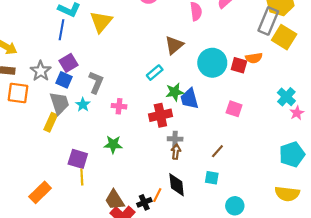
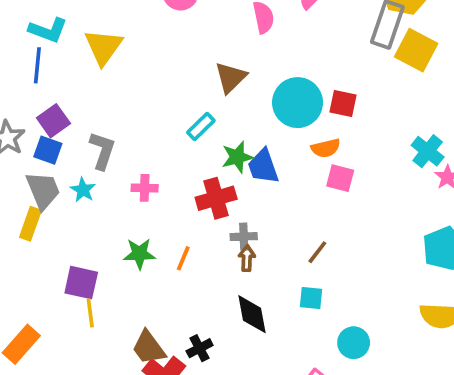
orange semicircle: (254, 58) -> (326, 148), moved
orange line: (157, 195) -> (183, 258), moved

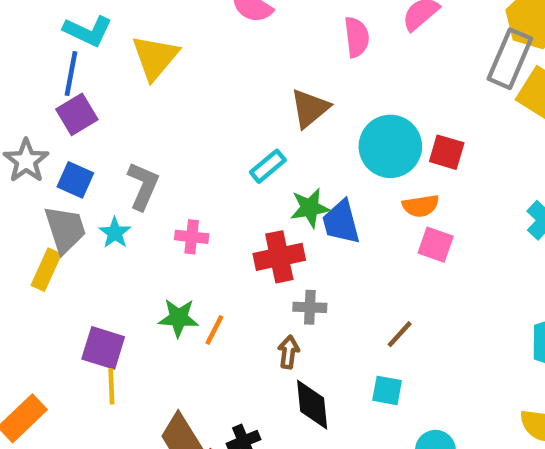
purple square: (53, 121) -> (77, 114), moved
orange line: (183, 258) -> (214, 330), moved
brown arrow: (247, 258) -> (288, 352), moved

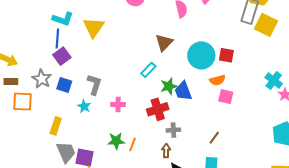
gray trapezoid: (65, 229) -> (66, 152), moved

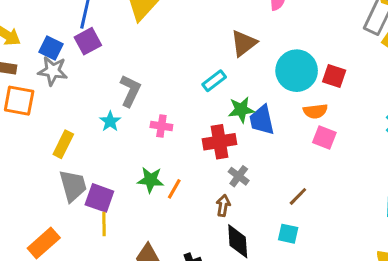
gray star: (42, 79) -> (53, 71), turned -30
blue square: (64, 85) -> (51, 48), moved
gray cross: (173, 130) -> (239, 176), turned 32

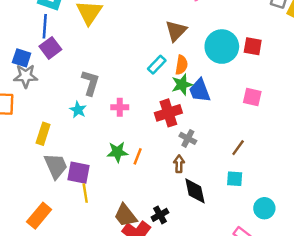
orange semicircle: (315, 111) -> (181, 65), moved, turned -66

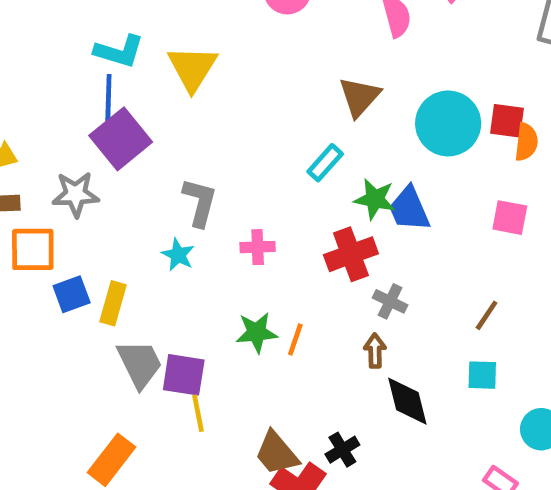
purple square: (50, 48) -> (121, 139), size x1.4
blue square: (22, 58) -> (72, 294), moved, turned -36
orange semicircle: (181, 65) -> (526, 142), moved
green star: (182, 85) -> (375, 199), turned 30

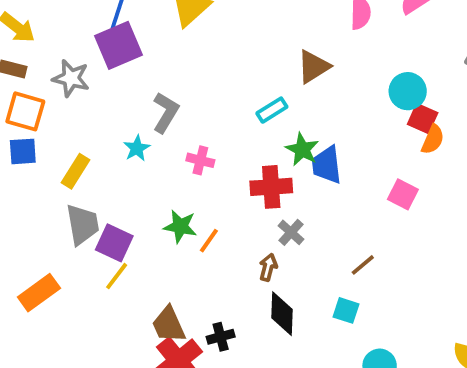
cyan circle: (448, 123) -> (408, 91), moved, size x0.7
blue square: (72, 294) -> (23, 151), moved
yellow line: (198, 413) -> (117, 276), turned 32

